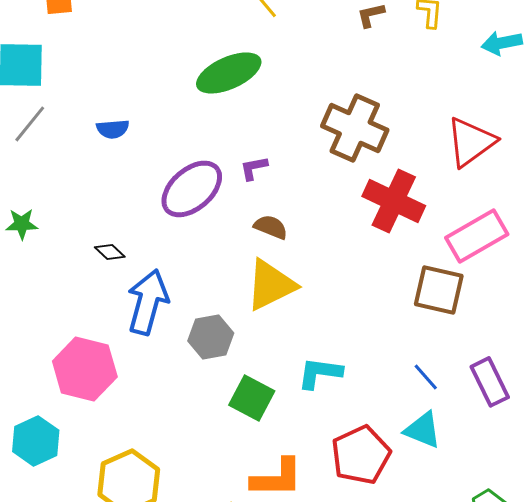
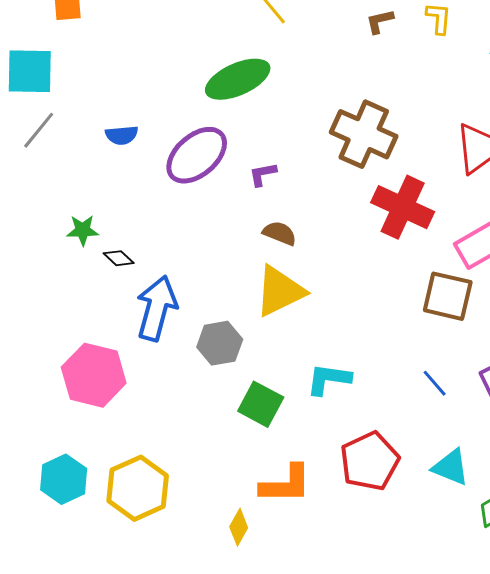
purple ellipse: (192, 189) -> (197, 155), moved
green star: (22, 224) -> (83, 230), moved
cyan triangle: (423, 430) -> (451, 467), moved
cyan hexagon: (36, 441) -> (64, 479), moved

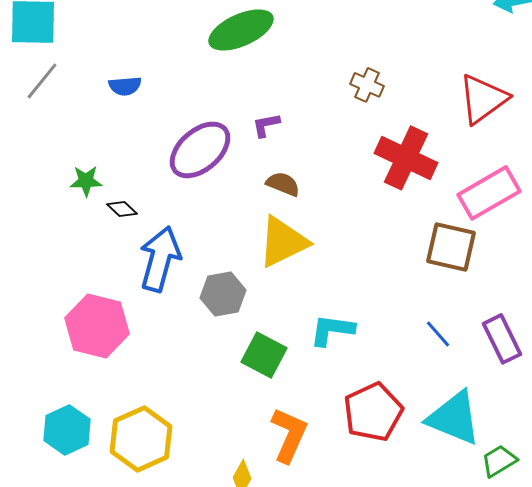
brown cross: (364, 134) -> (367, 85), size x0.5
purple ellipse: (197, 155) -> (200, 150), moved
cyan triangle: (451, 467) -> (454, 418), size x1.5
orange L-shape: (286, 484) -> (289, 435), turned -66

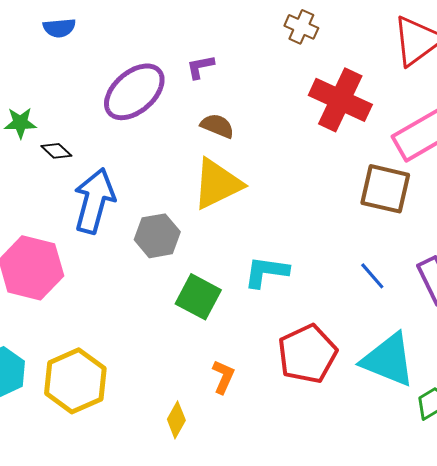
orange L-shape: (289, 435) -> (223, 377), size x0.6

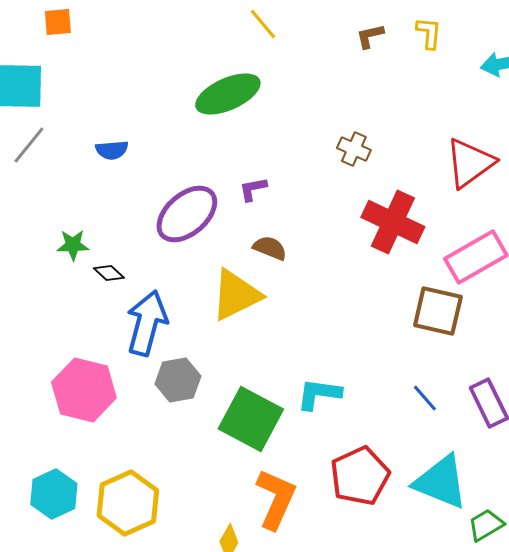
yellow triangle: (217, 184) -> (236, 295), moved
gray hexagon: (157, 236) -> (178, 380), moved
green square: (198, 297) -> (251, 419), size x1.4
orange L-shape: (223, 377) -> (276, 499), size x1.8

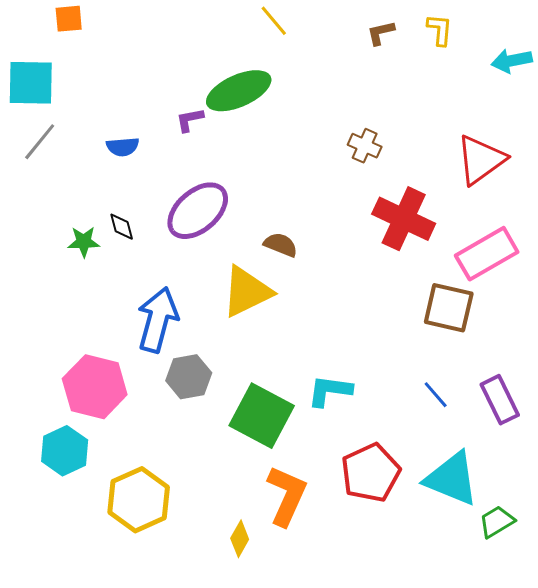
purple L-shape: (253, 189) -> (190, 120), moved
black diamond: (109, 273) -> (122, 227), moved, turned 32
cyan hexagon: (54, 494) -> (65, 451), moved

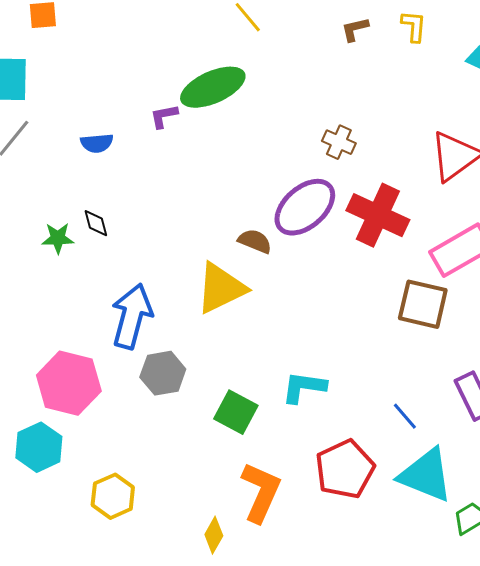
purple ellipse: (198, 211) -> (305, 207), moved
blue line: (436, 395) -> (405, 416), moved
green square: (262, 416) -> (236, 412), size x0.7
yellow hexagon: (139, 500) -> (113, 496), size x0.7

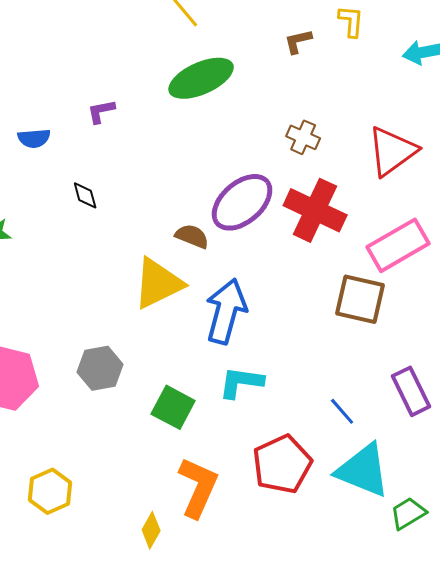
brown L-shape: (355, 29) -> (298, 41), moved
green ellipse: (213, 87) -> (201, 78), moved
brown cross: (339, 142) -> (303, 137), moved
black diamond: (96, 223) -> (85, 195), moved
blue arrow: (132, 316) -> (226, 311), moved

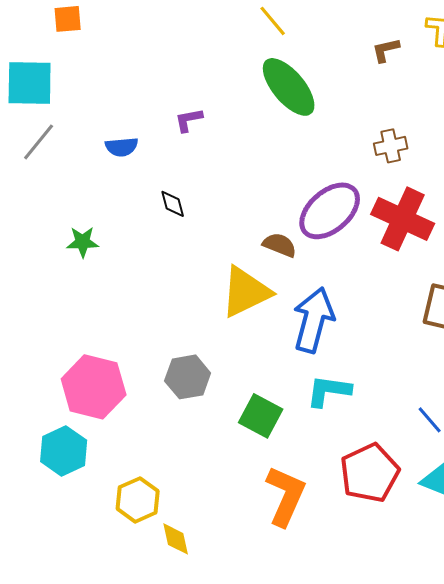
green ellipse: (201, 78) -> (289, 87), turned 74
brown cross: (303, 137) -> (391, 146), turned -36
yellow diamond: (151, 530) -> (176, 539), moved, turned -42

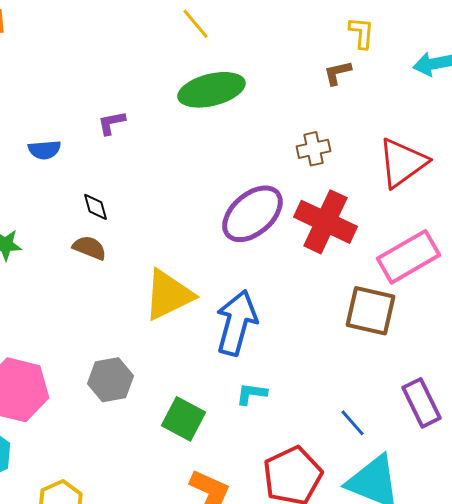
brown L-shape: (386, 50) -> (337, 73), moved
green ellipse: (289, 87) -> (211, 90), turned -64
brown semicircle: (280, 245) -> (89, 248), moved
cyan L-shape: (329, 391) -> (251, 394), size x0.7

